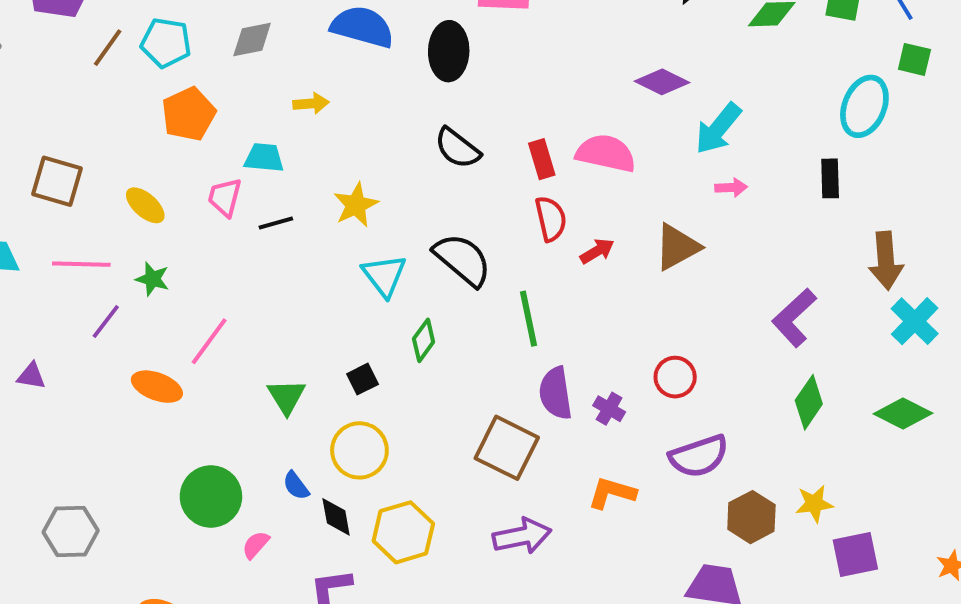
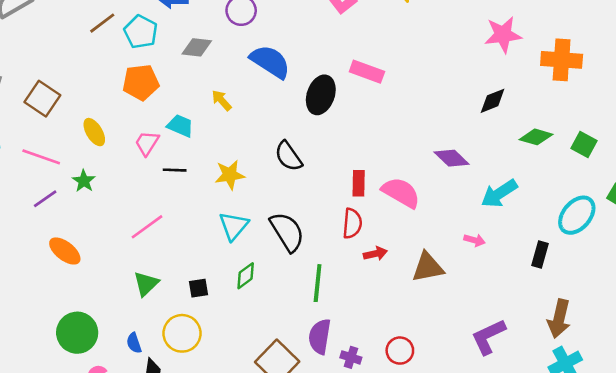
yellow arrow: (311, 103) -> (222, 100), turned -145
cyan arrow: (718, 128) -> (499, 194), moved
black semicircle: (457, 148) -> (288, 156), moved
pink line: (209, 341) -> (147, 227), moved
purple cross: (609, 409) -> (351, 357), turned -30

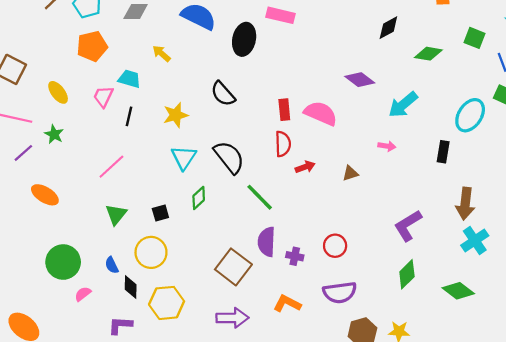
green square: (584, 145) -> (474, 38), moved
black line: (175, 170) -> (129, 116), turned -72
brown triangle: (428, 267) -> (350, 173), size x0.6
green line: (318, 283) -> (260, 197), turned -44

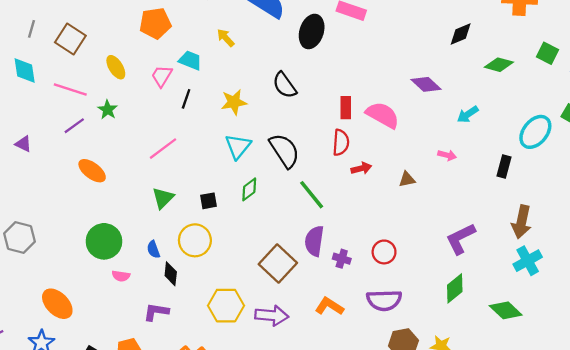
cyan arrow: (403, 105) -> (468, 114), size x0.7
pink semicircle: (83, 294) -> (121, 276), turned -140
yellow hexagon: (167, 303) -> (226, 306), moved

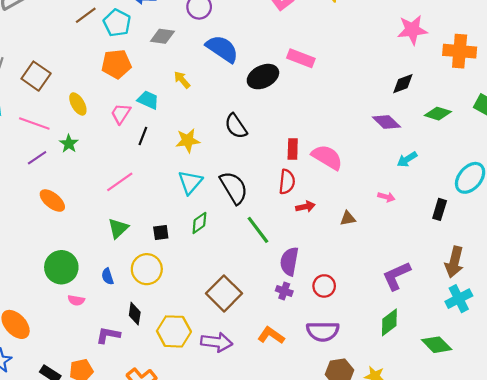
black ellipse: (312, 31) -> (263, 77), turned 44
purple diamond: (426, 84) -> (386, 122), moved
purple semicircle: (314, 241) -> (289, 261), moved
black diamond: (171, 274) -> (135, 314), moved

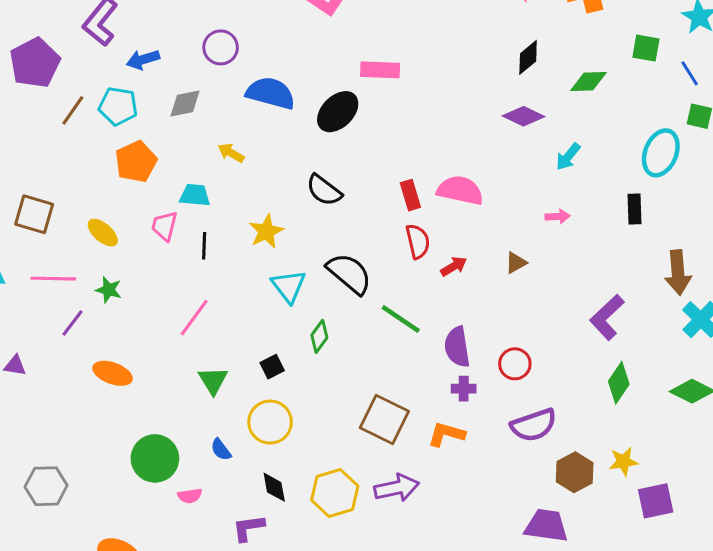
orange L-shape: (271, 335) -> (446, 434), moved

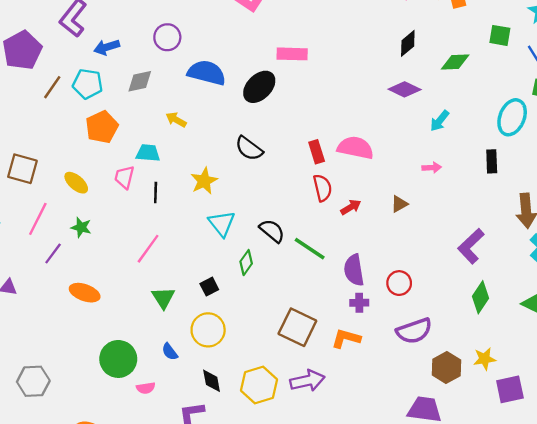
black semicircle: (349, 274) -> (272, 231), moved, size x0.7
pink line: (53, 279) -> (38, 219), turned -64

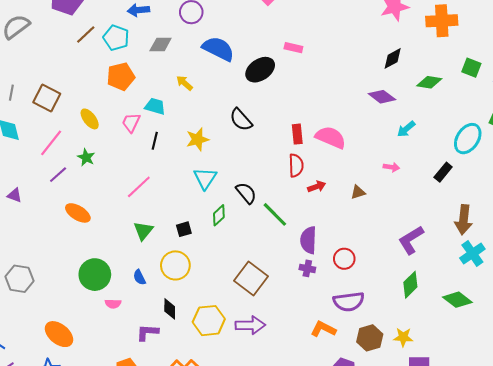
pink rectangle: (292, 54) -> (293, 48), size x0.7
black rectangle: (492, 161) -> (443, 172), turned 30
orange L-shape: (346, 338) -> (323, 329), moved

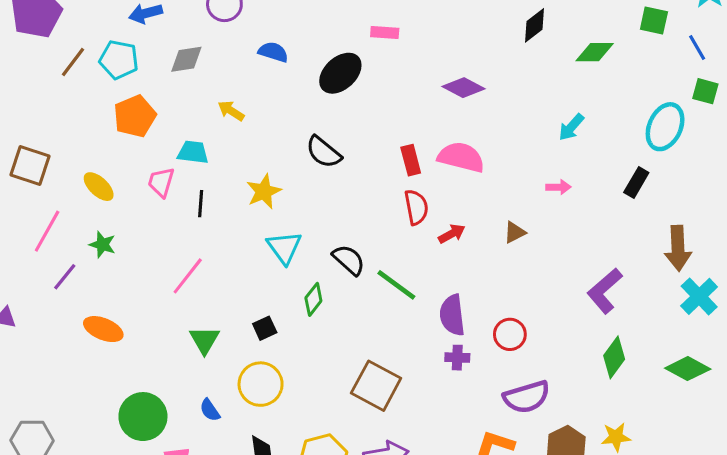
blue semicircle: (218, 49) -> (273, 52), size x0.6
purple diamond: (382, 97) -> (464, 88), moved

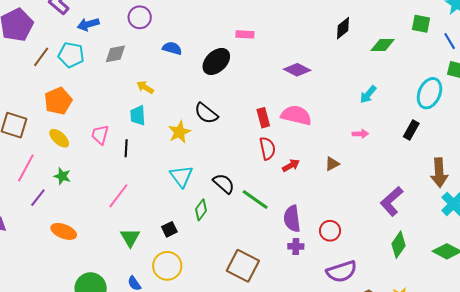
orange pentagon: (135, 116) -> (58, 101), moved
cyan trapezoid: (193, 152) -> (138, 115), moved, turned -100
yellow star: (264, 191) -> (179, 132), moved

